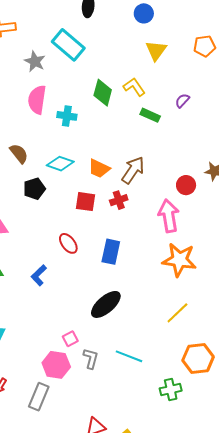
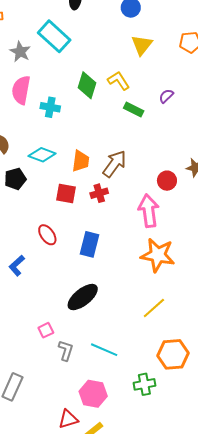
orange trapezoid: (99, 169) -> (81, 161), turned -110
pink hexagon: (56, 365) -> (93, 394), moved

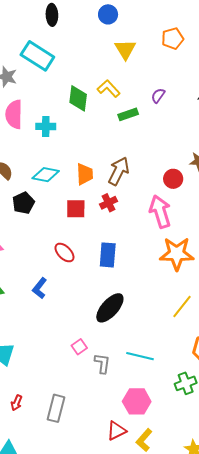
green rectangle: (134, 109) -> (128, 114), turned -36

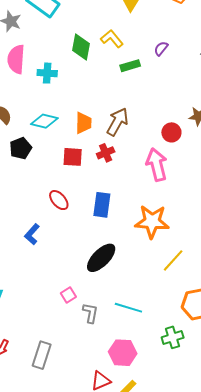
orange star: (177, 254) -> (152, 222), moved

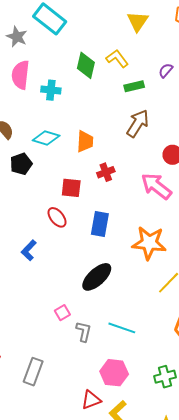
brown arrow: (117, 122) -> (138, 123), moved
red square: (73, 157) -> (71, 188), moved
pink arrow: (157, 165) -> (156, 186), turned -40
green cross: (173, 337) -> (165, 377), moved

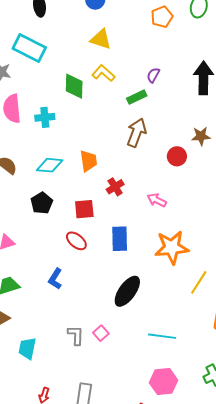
yellow triangle: (138, 21) -> (101, 39), moved, turned -35
green rectangle: (134, 86) -> (137, 97), moved
black pentagon: (21, 164) -> (42, 203), moved
pink arrow: (156, 186) -> (157, 200), moved, size x0.6
gray L-shape: (84, 331) -> (76, 335), moved

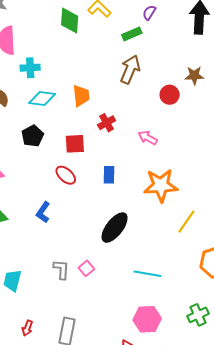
cyan cross: (45, 117) -> (30, 68), moved
blue rectangle: (120, 239) -> (109, 175), size x0.7

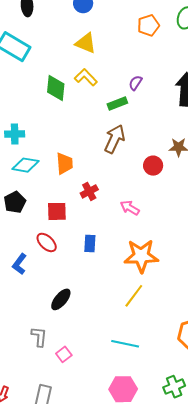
blue L-shape: (43, 212) -> (19, 264), moved
yellow line: (186, 222) -> (134, 296), moved
black ellipse: (115, 228) -> (61, 299), moved, size x0.7
pink square: (86, 268) -> (64, 354), moved

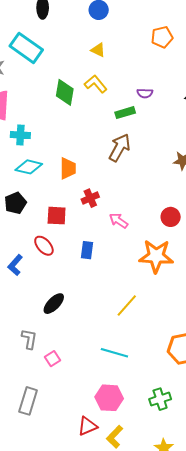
yellow triangle: (86, 43) -> (98, 50), size x0.7
purple semicircle: (136, 83) -> (145, 93), turned -126
red circle: (153, 166) -> (171, 217), moved
pink arrow: (130, 208) -> (119, 221), moved
orange star: (141, 256) -> (156, 256), moved

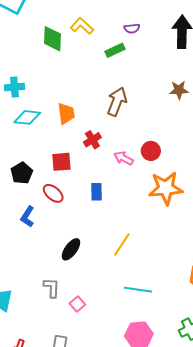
brown arrow: (120, 148) -> (117, 102), moved
black pentagon: (15, 203) -> (22, 173), moved
red circle: (171, 217) -> (151, 151), moved
yellow line: (127, 306) -> (122, 245), moved

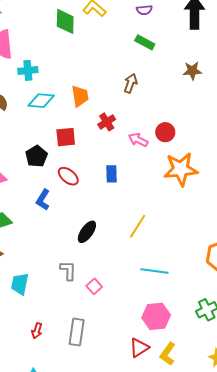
green rectangle: (115, 50) -> (145, 42), moved, turned 54
brown arrow: (117, 102) -> (131, 83), size x0.7
red square: (61, 162) -> (66, 137), moved

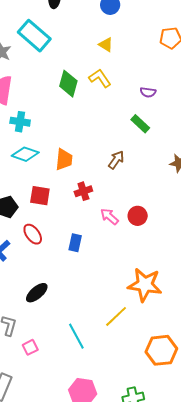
orange star: (181, 169) -> (145, 285), moved
yellow line: (138, 226) -> (116, 316), moved
cyan line: (154, 271) -> (76, 336), moved, turned 40

